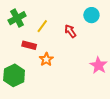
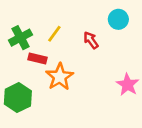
green cross: (17, 18) -> (20, 38), moved
orange star: (46, 59) -> (60, 77), size x1.5

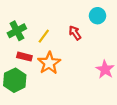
yellow line: (54, 34) -> (44, 36), moved
red rectangle: (37, 58) -> (24, 57), moved

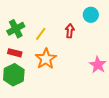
red arrow: (75, 33) -> (70, 31), turned 40
red rectangle: (24, 57) -> (15, 53), moved

